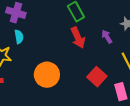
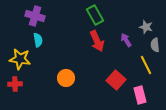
orange circle: (47, 75) -> (66, 78), size x0.7

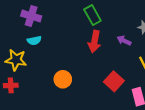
cyan semicircle: (38, 40) -> (34, 40), turned 88
purple arrow: (126, 40) -> (124, 40), turned -32
red arrow: (97, 41) -> (94, 42), turned 35

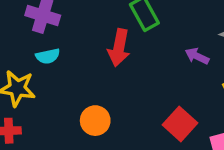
red arrow: (94, 42) -> (119, 48), moved

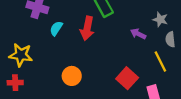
cyan semicircle: (48, 56) -> (56, 28), moved, turned 136

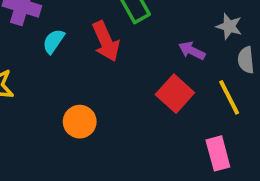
red arrow: (87, 28) -> (106, 41), turned -35
red square: (127, 78) -> (175, 94), moved

